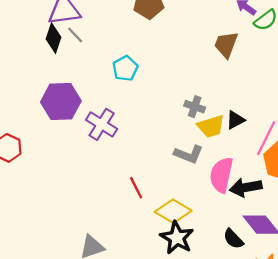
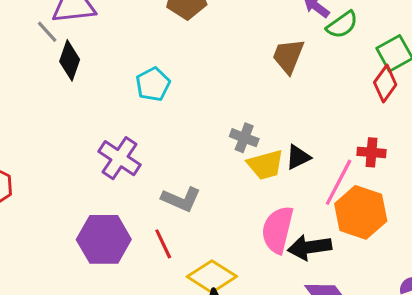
gray line: (75, 35) -> (47, 32), moved
black diamond: (54, 38) -> (70, 60), moved
purple hexagon: (61, 102) -> (104, 239), moved
gray L-shape: (189, 154) -> (181, 199), moved

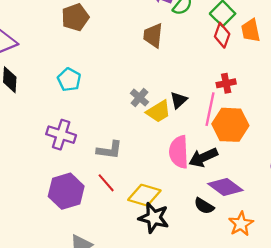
gray cross: (244, 138) -> (139, 98), turned 36

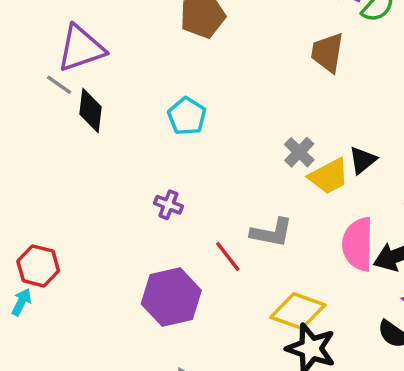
purple cross: (61, 135) -> (168, 205), size x0.6
gray L-shape: (109, 150) -> (272, 233), moved
red line: (106, 183) -> (228, 257), moved

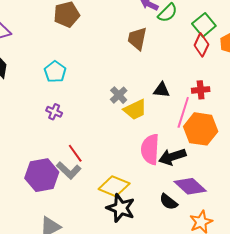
black triangle: (363, 160) -> (162, 90), moved, turned 42
purple cross: (168, 205) -> (54, 112), moved
gray L-shape: (272, 233) -> (69, 170), moved, turned 30

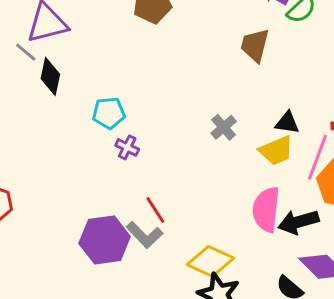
cyan pentagon: (55, 72) -> (109, 113), moved, turned 30
yellow trapezoid: (135, 110) -> (276, 151), moved

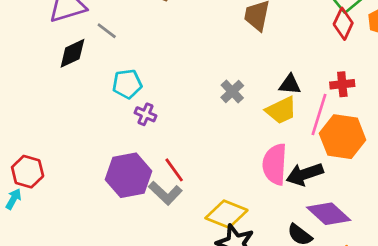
gray line: (26, 52) -> (107, 31), moved
black diamond: (50, 76) -> (72, 53), turned 56
purple hexagon: (105, 240) -> (129, 175), moved

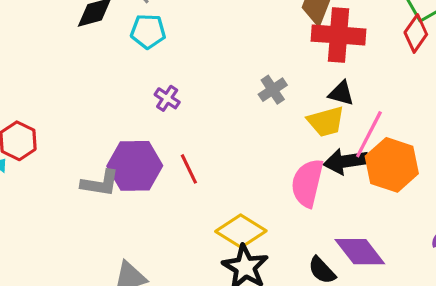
cyan pentagon: (127, 84) -> (148, 31), moved
red cross: (342, 84) -> (339, 35), moved, size x1.8
black arrow: (305, 174) -> (346, 161), moved
gray L-shape: (165, 193) -> (100, 183), moved, turned -44

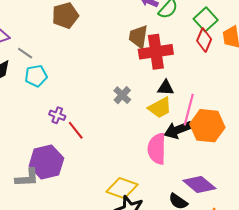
red line: (189, 169) -> (76, 130), moved

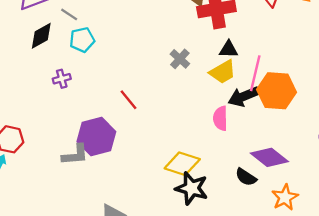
purple cross: (57, 115) -> (62, 79), moved, turned -35
pink semicircle: (157, 149) -> (220, 118), size x0.7

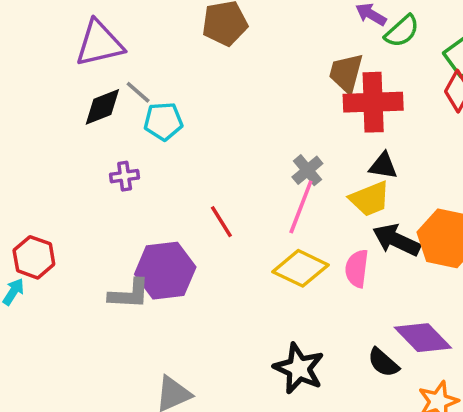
gray line: (69, 14) -> (138, 92), moved
pink line: (255, 73) -> (301, 207), moved
black arrow: (244, 96) -> (396, 240), turned 40
yellow diamond: (182, 164) -> (301, 268), moved

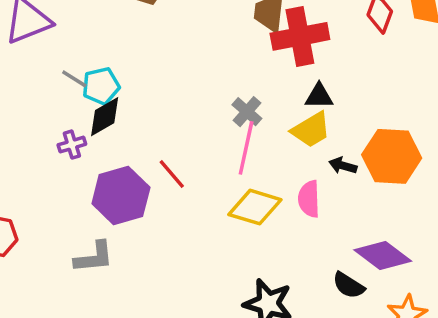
gray line: (138, 92) -> (74, 79), moved
black diamond: (102, 107) -> (105, 117), moved
black arrow: (396, 240) -> (343, 166), size x0.6
purple hexagon: (165, 271) -> (121, 195), moved

